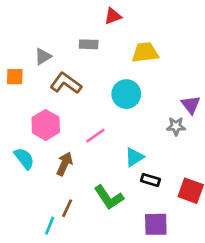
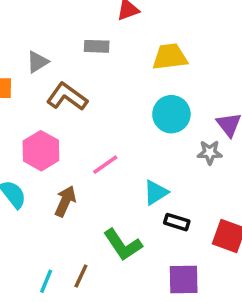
cyan circle: (126, 94) -> (171, 114), moved
brown line: (67, 208) -> (81, 276), moved

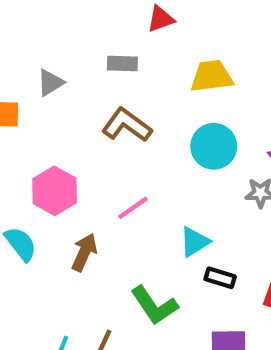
brown L-shape: (67, 97) -> (127, 125), moved

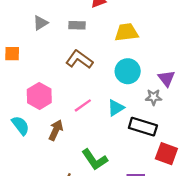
gray triangle: (50, 83) -> (40, 23), moved
cyan triangle: (195, 242) -> (116, 108), moved
black rectangle: (220, 278) -> (143, 127), moved, size x1.6

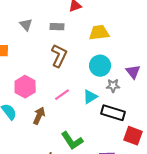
gray triangle: (40, 23) -> (26, 25), turned -40
brown L-shape: (79, 59) -> (59, 56), turned 80
gray star: (154, 97) -> (113, 86), moved

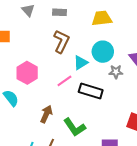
cyan triangle: (90, 97) -> (81, 63), moved
black rectangle: (113, 113) -> (91, 91), moved
brown arrow: (39, 116) -> (46, 114), moved

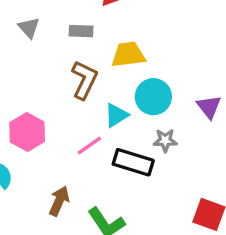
yellow trapezoid: (102, 18) -> (128, 55), moved
gray star: (116, 72) -> (165, 140), moved

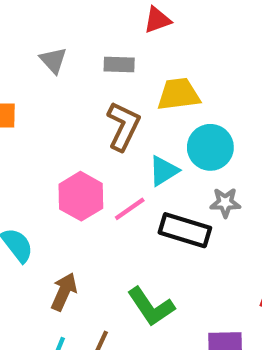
pink hexagon: (27, 132) -> (81, 196), moved
brown arrow: (59, 201) -> (64, 292), moved

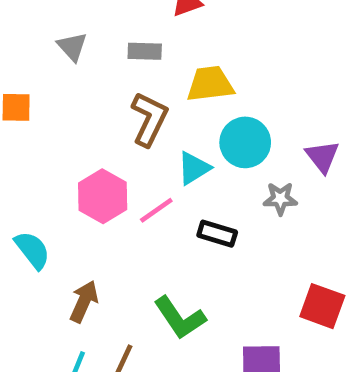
gray star: (225, 203) -> (280, 199), moved
black rectangle: (185, 230) -> (217, 234), size x0.7

